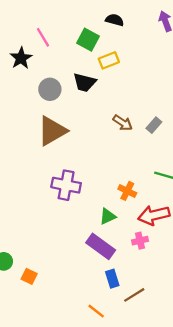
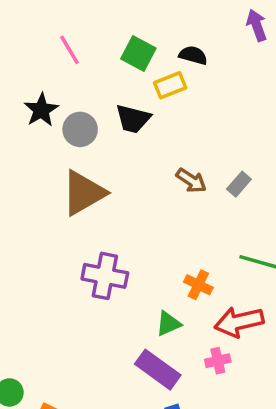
black semicircle: (115, 20) -> (193, 55), moved
black star: (21, 58) -> (41, 110), moved

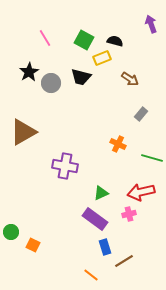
brown arrow: (191, 181) -> (130, 79), moved
brown triangle: (84, 193) -> (23, 132), moved
orange cross: (198, 285) -> (118, 144), moved

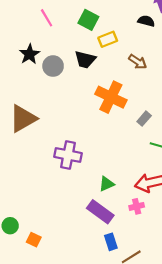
black semicircle: (115, 41) -> (146, 21), moved
gray rectangle: (141, 114) -> (144, 119), moved
orange cross: (118, 144) -> (111, 97), moved, size x1.8

